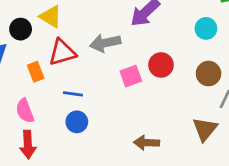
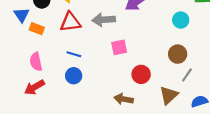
red circle: (161, 65) -> (141, 74), moved
orange rectangle: (36, 72) -> (37, 29), moved, turned -56
red arrow: (28, 145) -> (34, 87), turned 54

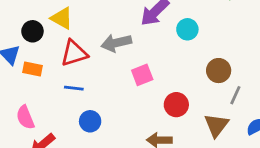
cyan circle: (181, 20) -> (187, 29), moved
blue line: (74, 54) -> (74, 88), moved
pink semicircle: (36, 62) -> (25, 117), moved

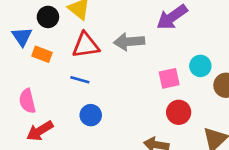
cyan circle: (187, 29) -> (200, 66), moved
pink square: (142, 75) -> (169, 78), moved

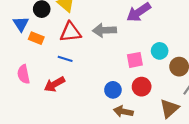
blue circle: (91, 115) -> (113, 90), moved
red arrow: (40, 131) -> (54, 84), moved

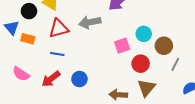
pink semicircle: (24, 74) -> (21, 74), turned -36
red circle: (142, 87) -> (141, 64), moved
blue circle: (113, 90) -> (79, 79), moved
brown triangle: (169, 108) -> (146, 88), moved

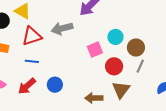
gray line: (175, 64) -> (140, 66), moved

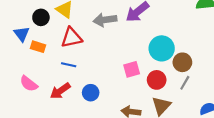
gray arrow: (62, 28) -> (105, 20), moved
cyan circle: (115, 37) -> (162, 48), size x1.5
pink square: (95, 50) -> (132, 69), moved

